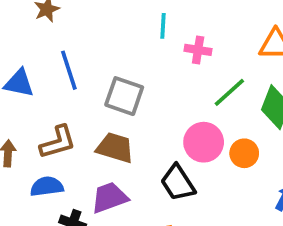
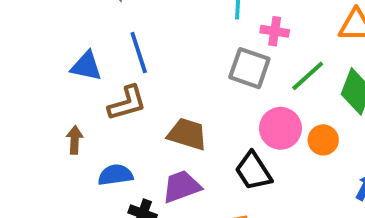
gray square: (124, 96) -> (249, 68), moved
brown L-shape: (58, 142) -> (127, 103), moved

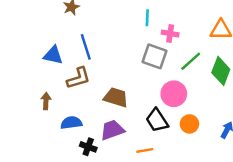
orange circle: (323, 140) -> (189, 124), moved

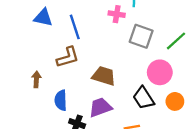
pink cross: (170, 34) -> (117, 14), moved
blue triangle: (53, 55) -> (43, 18), moved
blue semicircle: (71, 123) -> (61, 100), turned -84

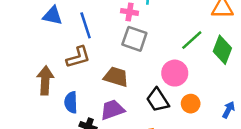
gray square: (141, 36) -> (134, 39), moved
brown arrow: (36, 79) -> (45, 80), size x1.6

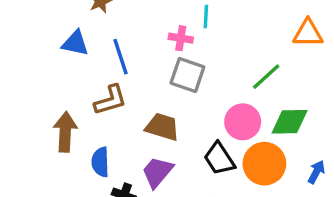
green diamond: (222, 50) -> (290, 122), moved, turned 68
orange circle: (191, 104) -> (264, 164), size x1.6
purple trapezoid: (112, 110) -> (157, 172), turned -30

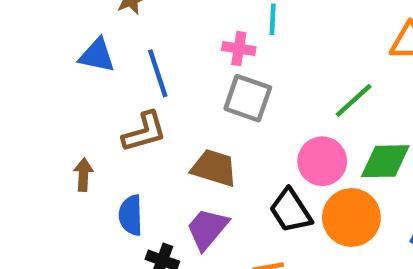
brown arrow: (65, 132) -> (83, 175), size x0.6

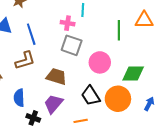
green line: (354, 100) -> (119, 30), moved, turned -48
pink circle: (322, 161) -> (100, 62), moved

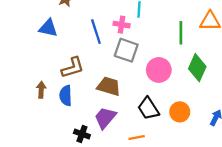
blue line: (31, 34) -> (96, 32), moved
green diamond: (133, 74) -> (197, 68), moved, turned -65
blue semicircle: (19, 98) -> (66, 96), moved
orange circle: (118, 99) -> (180, 112), size x0.7

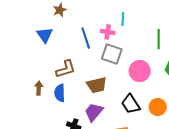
blue triangle: (48, 28) -> (45, 35), turned 42
brown trapezoid: (109, 86) -> (97, 85), turned 150

